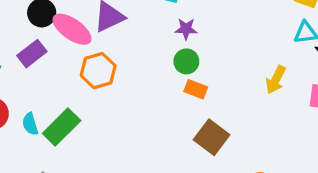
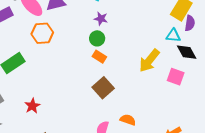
yellow arrow: (276, 80) -> (149, 61), size x1.4

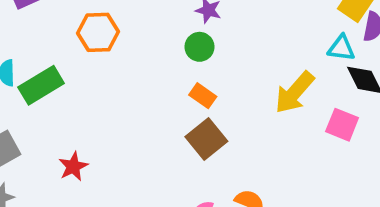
orange rectangle: (99, 57) -> (203, 96), moved

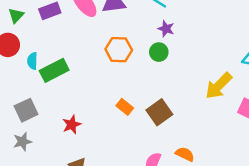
orange hexagon: (98, 32) -> (119, 50), moved
orange rectangle: (203, 96) -> (125, 107), moved

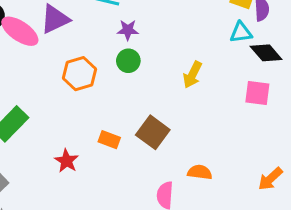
yellow arrow: (219, 86) -> (192, 75), moved, size x0.7
red star: (72, 125) -> (66, 161), moved

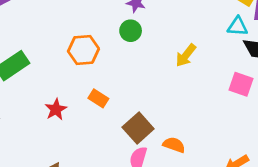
orange hexagon: (80, 74) -> (83, 50), moved
brown square: (153, 132) -> (138, 128), moved

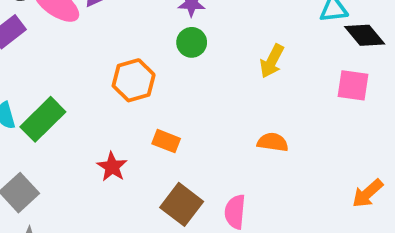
brown square: (138, 128) -> (182, 204), moved
orange semicircle: (174, 145) -> (273, 142), moved

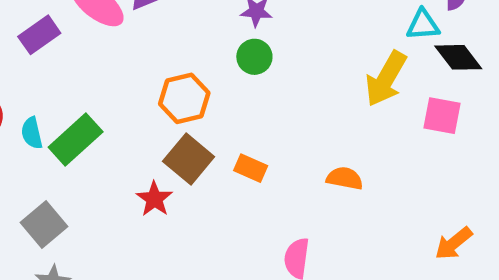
yellow arrow: (272, 61) -> (386, 79), moved, size x1.4
orange rectangle: (166, 141) -> (251, 168), moved
brown square: (182, 204) -> (189, 159), moved

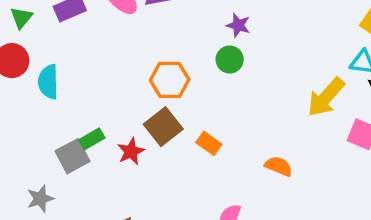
cyan semicircle: (32, 133) -> (48, 82), size x1.4
green rectangle: (76, 140) -> (92, 139), moved, size x0.6
gray square: (44, 225) -> (73, 156), moved

